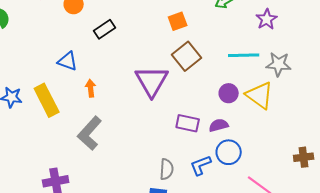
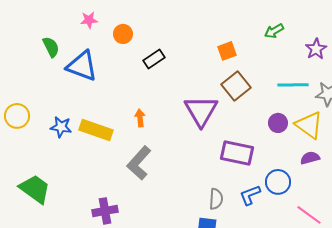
blue triangle: (68, 61) -> (82, 66), moved, size x1.6
yellow rectangle: (47, 100) -> (96, 130), turned -44
purple rectangle: (188, 123) -> (237, 153), size x1.4
purple semicircle: (219, 125) -> (310, 158), moved

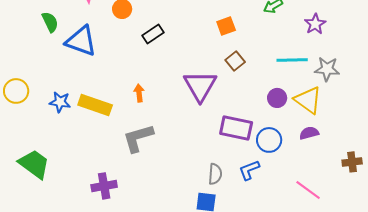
brown square: (236, 86) -> (235, 61), size x0.7
gray L-shape: (139, 163) -> (138, 138), turned 32
blue circle: (278, 182) -> (269, 140), moved

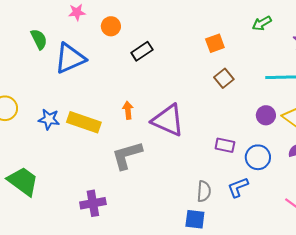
blue triangle: (81, 41) -> (70, 58), turned -44
purple triangle: (200, 86) -> (168, 120), moved, turned -36
purple rectangle: (236, 128) -> (225, 145), size x0.6

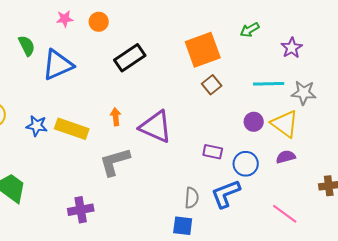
orange circle: (111, 26) -> (99, 22), moved
orange square: (215, 43) -> (203, 50), size x1.8
black rectangle: (142, 51) -> (130, 58), size x1.4
blue L-shape: (238, 187) -> (226, 194), size x1.4

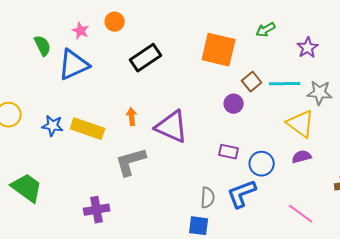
pink star: (65, 19) -> (81, 31), moved, turned 30
orange square: (203, 50) -> (219, 50), turned 33
brown square: (212, 85) -> (252, 82), moved
purple circle: (254, 122) -> (234, 104), moved

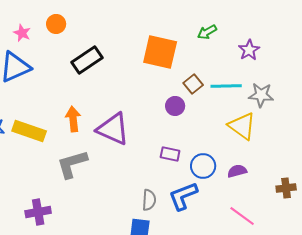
orange arrow: (132, 117) -> (73, 119), size x1.4
purple semicircle: (302, 157) -> (237, 171), moved

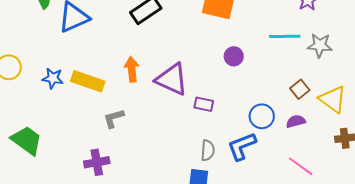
brown square: (193, 84) -> (300, 89), moved
yellow triangle: (242, 126) -> (333, 99), moved
purple rectangle: (170, 154) -> (204, 104), moved
gray L-shape: (72, 164) -> (114, 118), moved, size x0.7

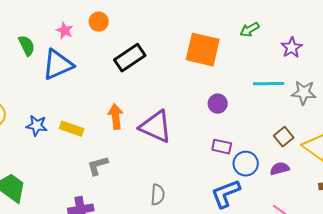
yellow rectangle: (88, 81) -> (72, 129), size x0.7
purple rectangle: (204, 104) -> (222, 147), moved
gray semicircle: (208, 150) -> (158, 195), moved

